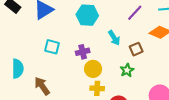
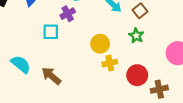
purple cross: (83, 52) -> (68, 14), moved
cyan semicircle: (18, 69) -> (21, 64), turned -36

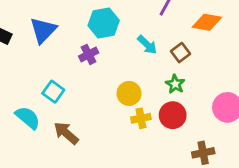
cyan square: (51, 32) -> (53, 92), moved, turned 35
red circle: (137, 75) -> (173, 115), moved

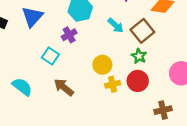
brown square: (181, 53) -> (142, 31), size x1.5
cyan square: (53, 92) -> (50, 56), moved
brown arrow: (66, 133) -> (64, 87), moved

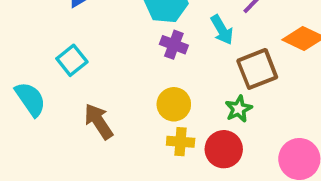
cyan arrow: (116, 25) -> (222, 30), moved
purple cross: (69, 35) -> (174, 45), moved, turned 32
cyan square: (50, 56) -> (72, 60), moved

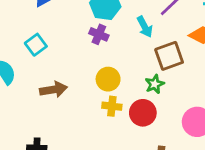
purple cross: (174, 45) -> (99, 34), moved
brown arrow: (99, 121) -> (53, 89), turned 112

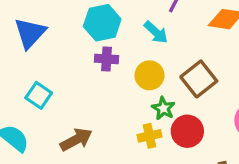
brown square: (169, 56) -> (199, 79), moved
yellow circle: (108, 79) -> (150, 75), moved
green star: (155, 84) -> (163, 108), moved

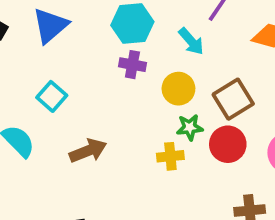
green star: (163, 108) -> (190, 127), turned 30
red circle: (187, 131) -> (228, 144), moved

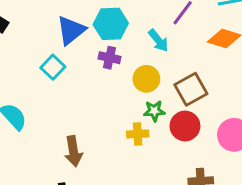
blue triangle: (50, 26) -> (71, 30), moved
cyan square: (52, 96) -> (53, 67), moved
brown arrow: (88, 151) -> (73, 151), moved, turned 100

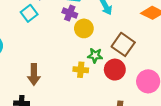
yellow circle: (146, 79) -> (84, 28), moved
brown square: (191, 89) -> (123, 44), turned -35

